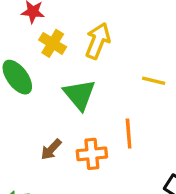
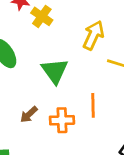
yellow arrow: (98, 41) -> (93, 35), moved
yellow cross: (53, 43) -> (42, 16), moved

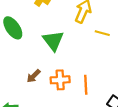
orange line: (93, 105) -> (86, 85), moved

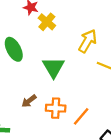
orange line: (86, 85) -> (81, 116), turned 36

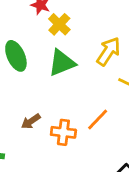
green triangle: (53, 67) -> (62, 63), moved, turned 35
orange line: (81, 116) -> (98, 119), moved

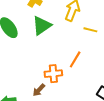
brown arrow: (31, 121) -> (39, 90), moved

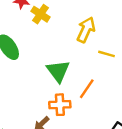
green triangle: (42, 25) -> (58, 71), moved, turned -35

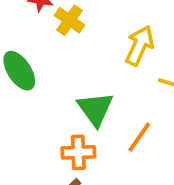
orange cross: (60, 105) -> (78, 152), moved

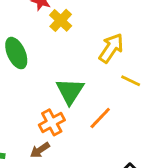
orange cross: (78, 152) -> (52, 122), turned -35

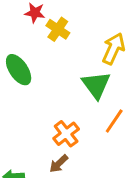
green triangle: (70, 91) -> (96, 85), moved

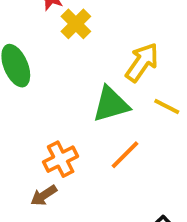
green triangle: (96, 85) -> (111, 104), turned 40

